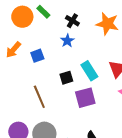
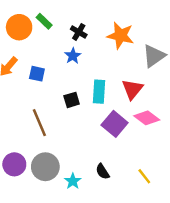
blue square: (37, 56) -> (37, 74), turned 32
cyan rectangle: (89, 71) -> (99, 92), turned 36
purple square: (85, 98) -> (115, 124), moved, turned -35

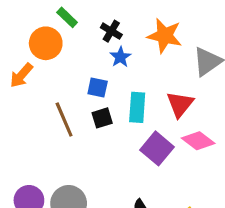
orange circle: (19, 27) -> (46, 43), moved
blue star: (73, 56) -> (120, 57), moved
blue square: (37, 74) -> (98, 87), moved
brown line: (39, 123) -> (64, 120), moved

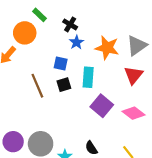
orange star: (165, 36) -> (107, 48), moved
red triangle: (180, 104) -> (134, 75), moved
pink diamond: (198, 141) -> (134, 113), moved

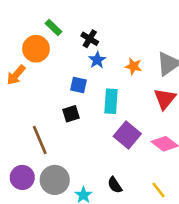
orange star: (107, 48) -> (133, 66), size x0.6
black square: (64, 85) -> (71, 114), moved
brown line: (37, 86) -> (40, 140), moved

